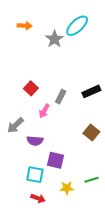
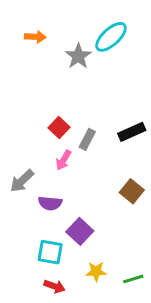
red square: (31, 88) -> (59, 127), moved
purple square: (55, 160) -> (80, 231), turned 30
green line: (91, 180) -> (133, 279), moved

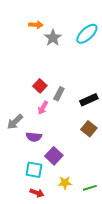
orange arrow: (35, 37) -> (36, 25), moved
cyan ellipse: (111, 37) -> (87, 34), moved
black rectangle: (132, 132) -> (89, 100), moved

